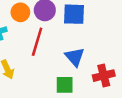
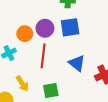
green square: (65, 85) -> (51, 91), moved

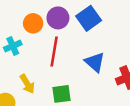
blue square: (70, 27) -> (89, 18), turned -30

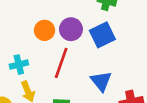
cyan cross: (13, 46) -> (19, 65), moved

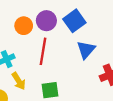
blue triangle: (101, 81) -> (86, 50), moved, turned 30

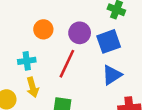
orange circle: (24, 26) -> (43, 29), moved

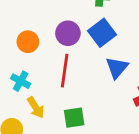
cyan cross: (27, 61) -> (21, 81), turned -36

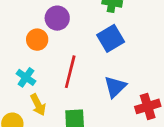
purple circle: (68, 33) -> (57, 18), moved
blue triangle: (117, 68) -> (115, 87), moved

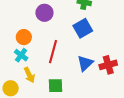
orange circle: (37, 40) -> (24, 37), moved
red cross: (148, 106) -> (108, 65), moved

